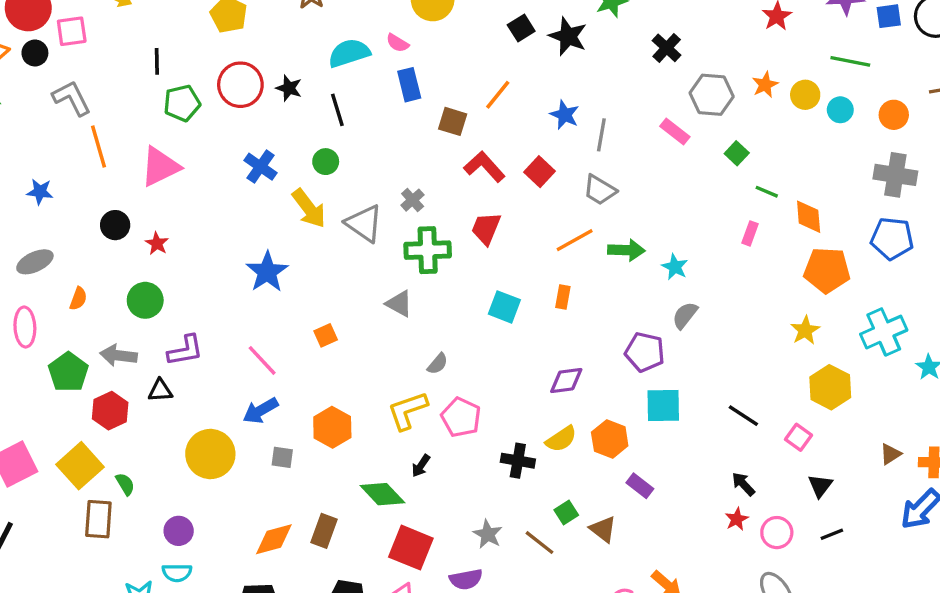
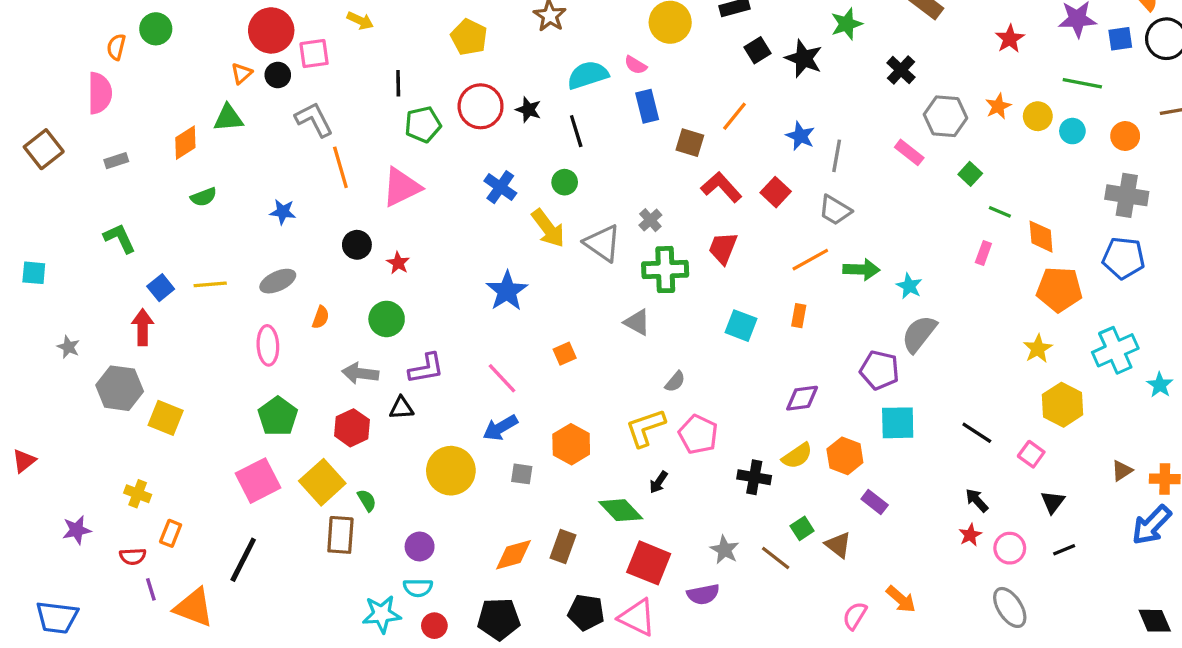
gray semicircle: (685, 315) -> (919, 334), size x1.4
green pentagon: (68, 372) -> (278, 416), moved

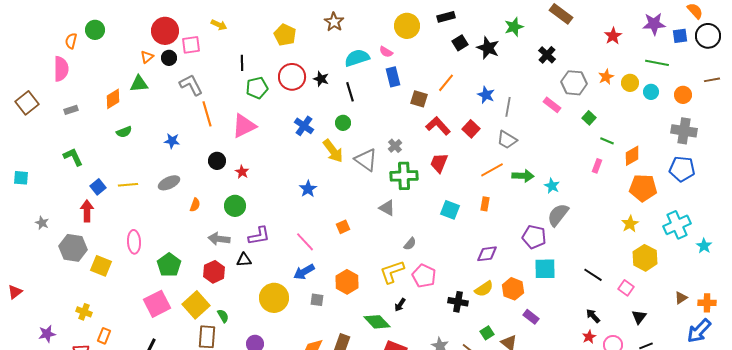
orange diamond: (1041, 237) -> (632, 156), turned 65
blue star: (507, 291) -> (308, 189), size x0.7
pink ellipse: (268, 345) -> (134, 242), moved

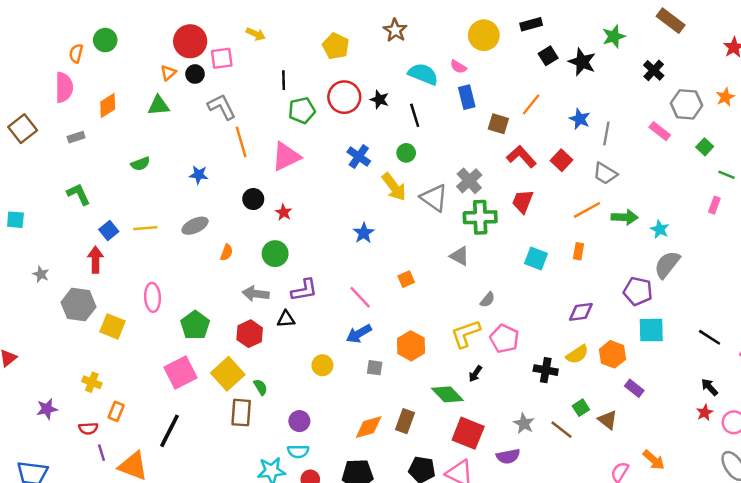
cyan semicircle: (357, 58) -> (423, 74), turned 40
orange diamond: (113, 99) -> (108, 106), moved
gray cross: (395, 146) -> (469, 181), size x1.5
yellow circle: (274, 298) -> (322, 365), size x0.6

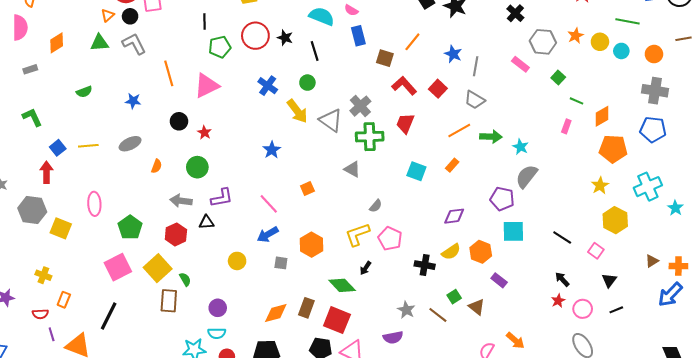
gray L-shape: (222, 107) -> (134, 44), moved
orange rectangle: (578, 251) -> (452, 165), turned 32
red square: (468, 433) -> (337, 320), moved

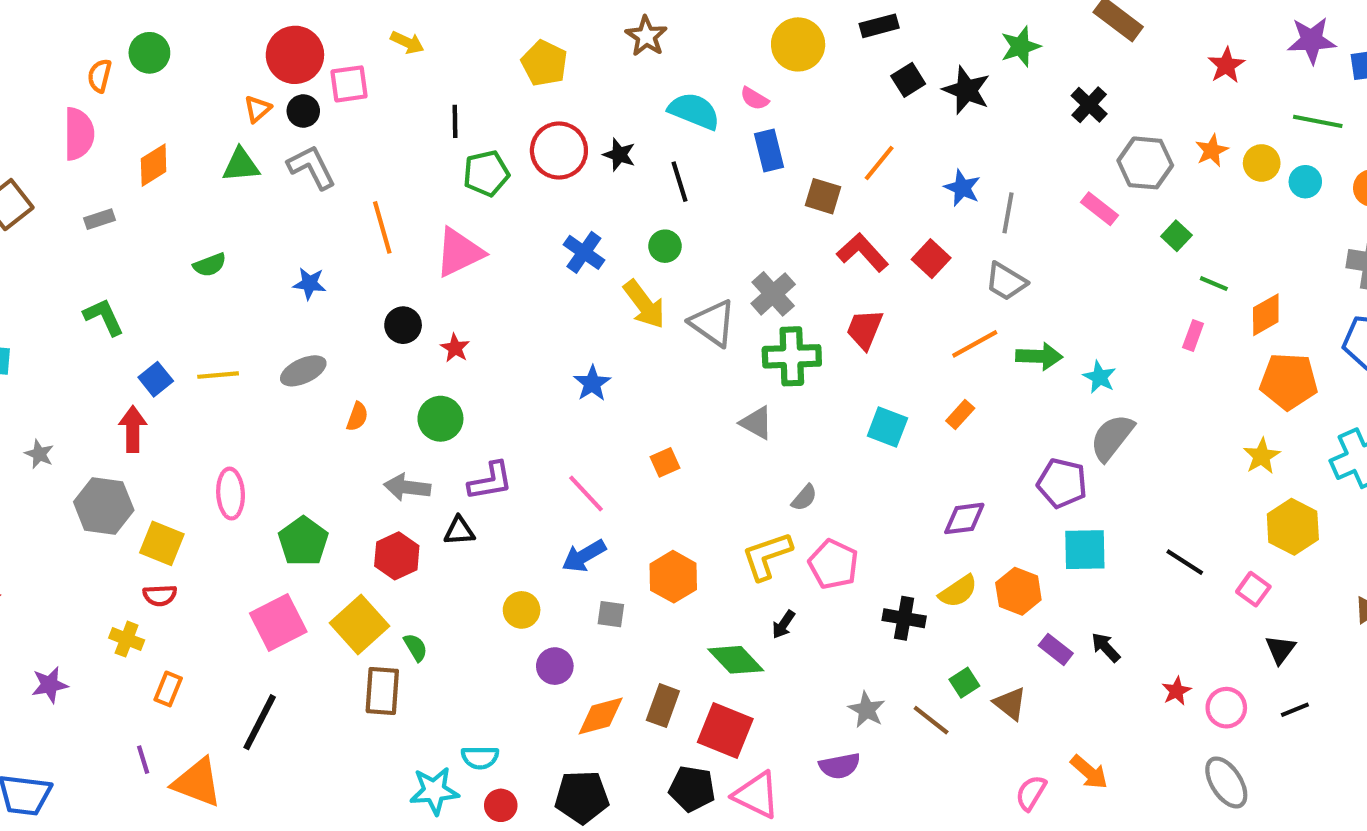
black arrow: (562, 279) -> (1106, 647), moved
purple circle: (218, 308) -> (555, 666), moved
red semicircle: (40, 314) -> (160, 595), moved

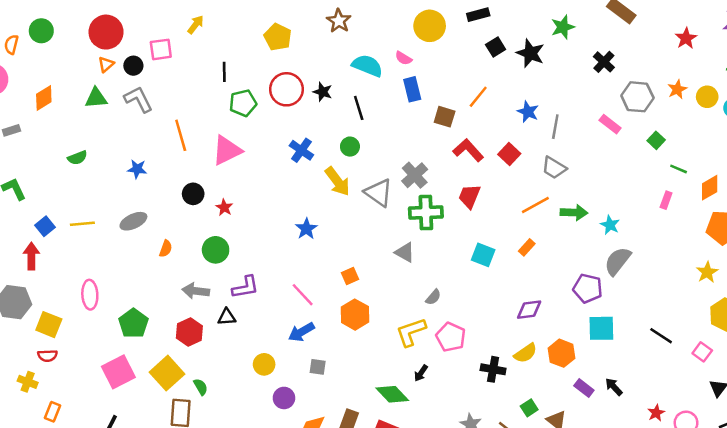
yellow arrow: (407, 42) -> (196, 25), turned -78
red circle: (295, 55) -> (106, 32), moved
orange hexagon: (673, 577) -> (355, 315), moved

